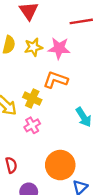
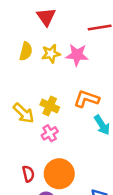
orange L-shape: (56, 80) -> (87, 99), moved
orange circle: (60, 165) -> (59, 174), moved

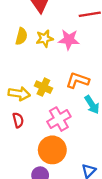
yellow arrow: (24, 113) -> (19, 94), turned -35
pink cross: (50, 133) -> (59, 119), moved, size x1.5
red semicircle: (28, 174) -> (18, 120), moved

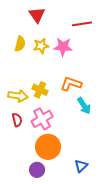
pink cross: (59, 119) -> (42, 119), moved

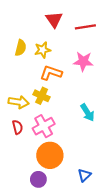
red triangle: (37, 15) -> (54, 20), moved
pink star: (63, 47) -> (83, 61), moved
orange L-shape: (71, 84) -> (51, 73), moved

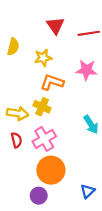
yellow semicircle: (21, 48) -> (13, 47), moved

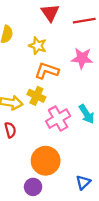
yellow star: (43, 58) -> (38, 46), turned 30
pink cross: (44, 139) -> (58, 119), moved

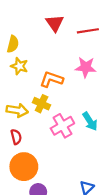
yellow star: (38, 46) -> (19, 66), moved
orange circle: (46, 161) -> (24, 167), moved

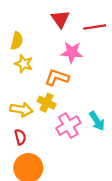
pink star: (86, 67) -> (72, 52), moved

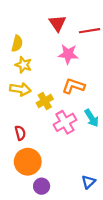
orange L-shape: (57, 77) -> (73, 86), moved
yellow cross: (47, 103) -> (45, 101), turned 35
yellow arrow: (21, 110) -> (20, 89), moved

